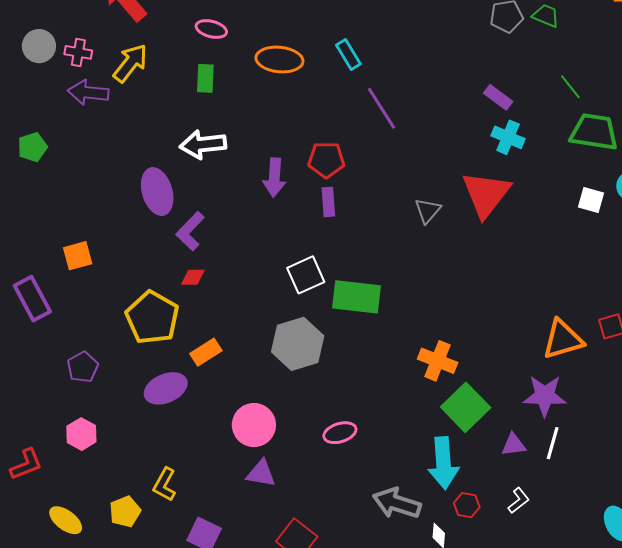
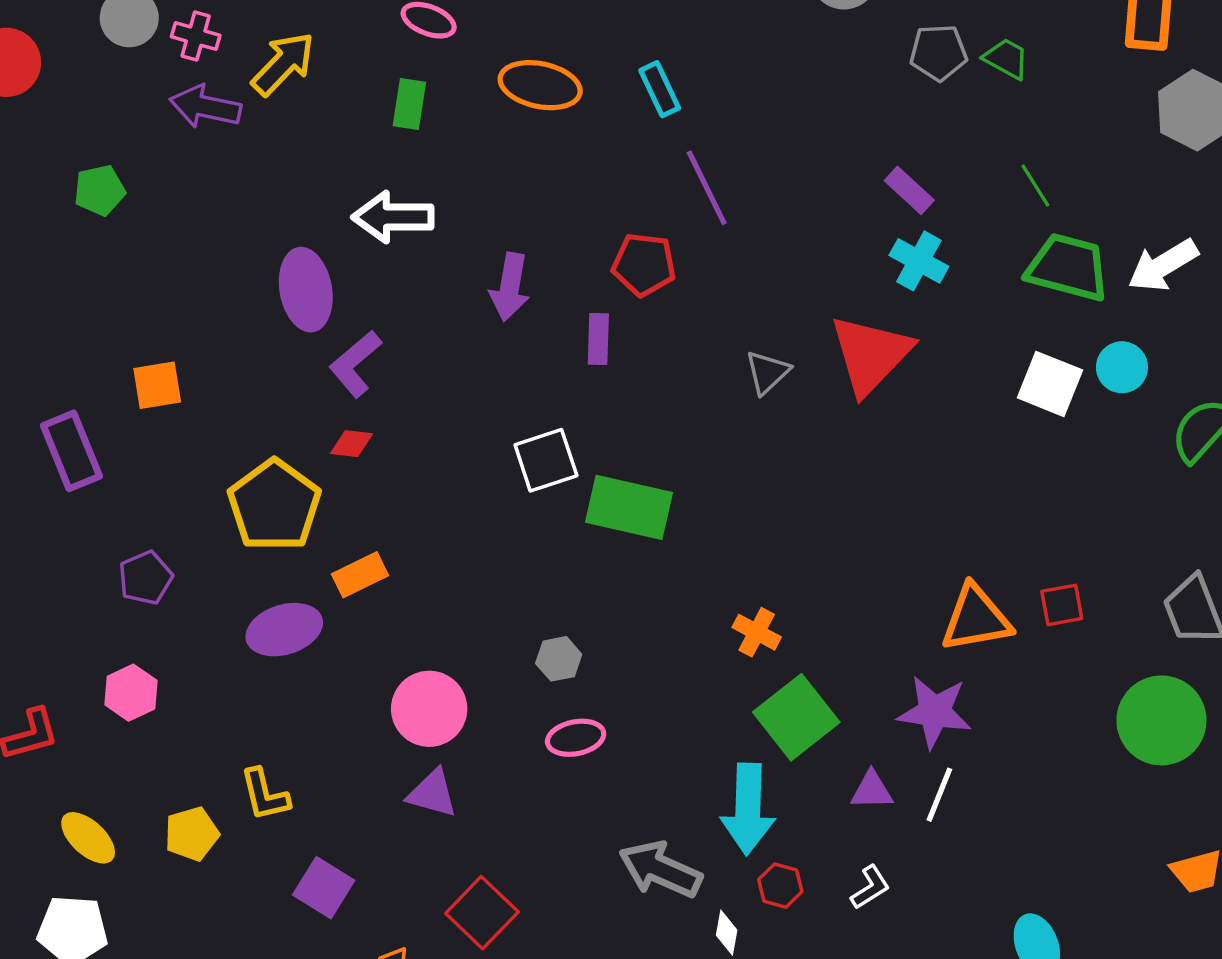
red pentagon: (326, 160) -> (644, 265), moved
white square: (591, 200) -> (1050, 384), size x1.4
gray hexagon: (298, 344) -> (559, 659), moved, size x0.5
orange cross: (438, 361) -> (757, 632), size x0.7
yellow L-shape: (165, 485) -> (265, 795), turned -48

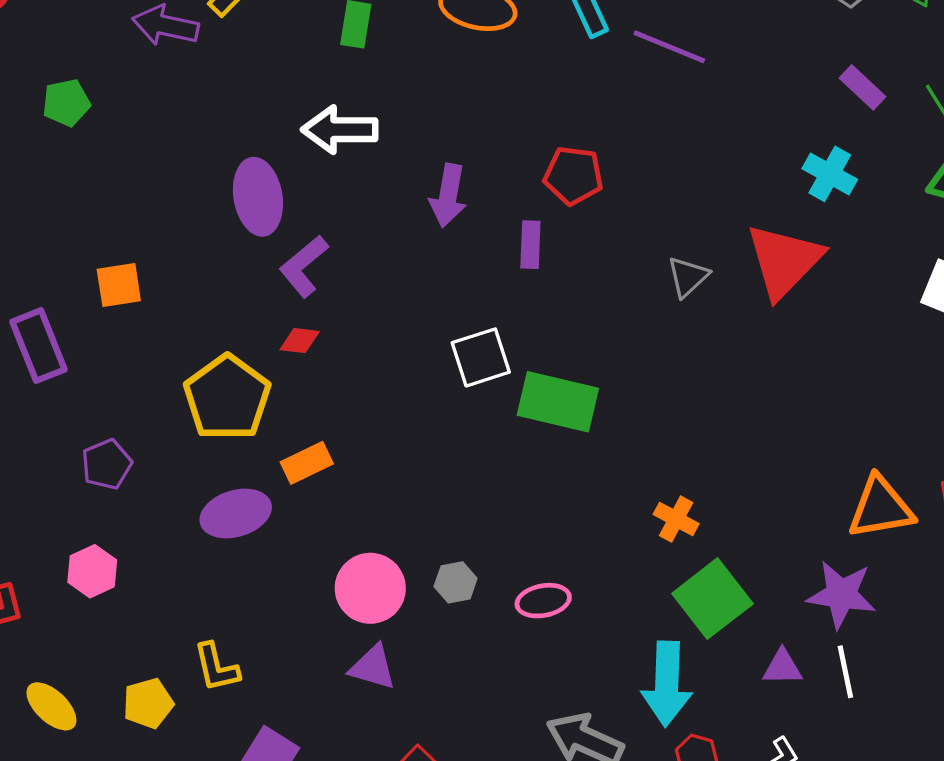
purple line: (707, 188) -> (669, 47), moved, turned -42
purple rectangle: (909, 190) -> (863, 87), moved
gray hexagon: (559, 659) -> (456, 582), moved
pink ellipse: (576, 738) -> (543, 601), moved
white line: (939, 795) -> (845, 672), turned -34

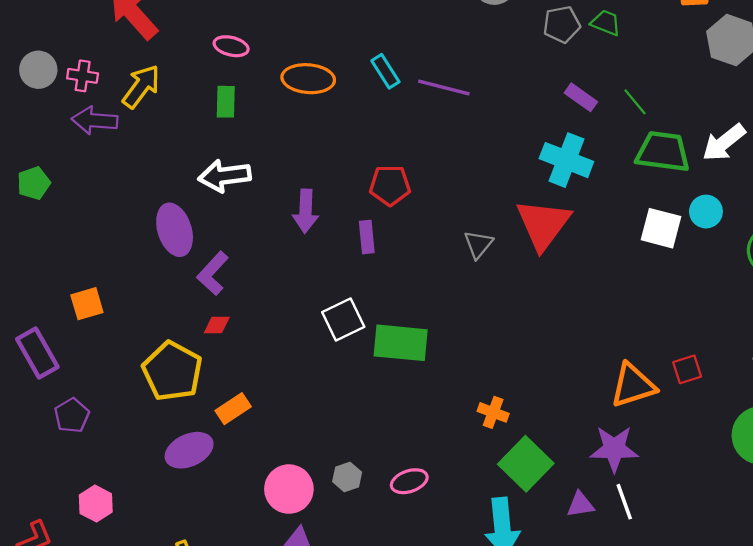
cyan cross: (830, 174) -> (566, 160), size x1.4
purple pentagon: (107, 464) -> (72, 415), moved

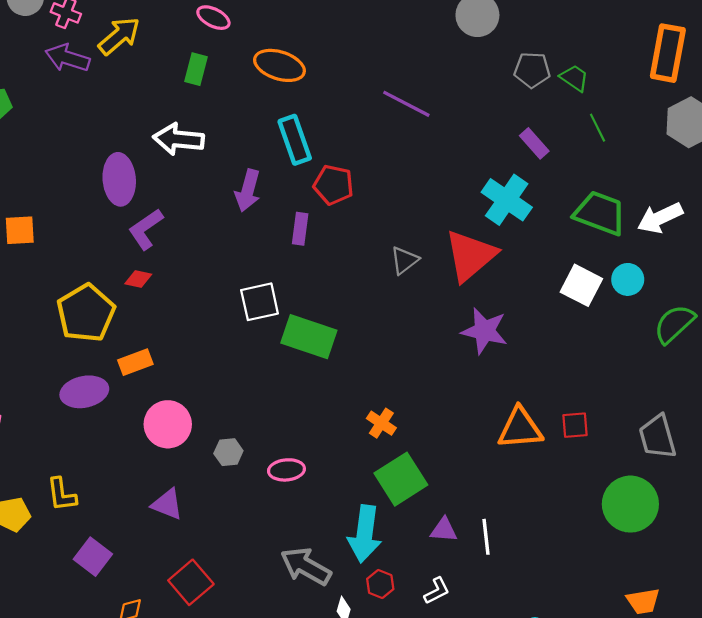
cyan rectangle: (385, 71) -> (295, 140), moved, size x1.4
green line: (635, 102) -> (598, 128), moved
purple star: (614, 449) -> (484, 331), moved
pink circle: (289, 489) -> (168, 424), moved

